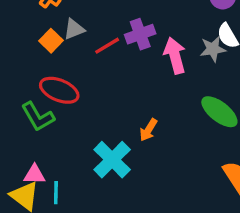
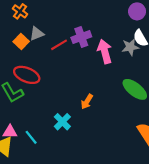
cyan cross: (112, 160) -> (62, 122), size x0.7
cyan line: (56, 193) -> (31, 137), moved, turned -40

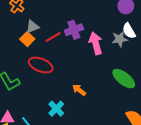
orange square: (21, 41) -> (27, 39), moved
red ellipse: (27, 75) -> (41, 65), moved
orange arrow: (87, 102) -> (79, 90), turned 96

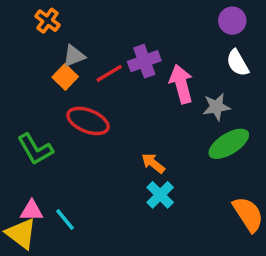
gray star: (120, 39) -> (216, 107), moved
green ellipse: (124, 79) -> (229, 144), turned -70
cyan cross: (56, 109) -> (160, 195), moved

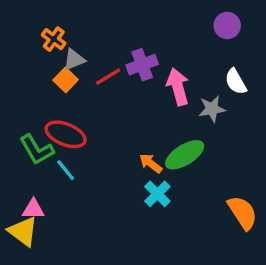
orange cross: (48, 21) -> (54, 39), moved
white semicircle: (238, 63) -> (236, 82), moved
red ellipse: (88, 121) -> (66, 134), moved
green ellipse: (229, 144) -> (185, 155), moved
cyan line: (65, 219) -> (66, 170), moved

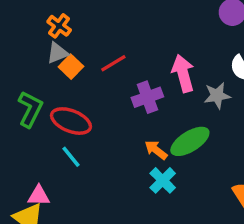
gray triangle: (74, 60) -> (57, 53), moved
purple cross: (142, 65) -> (147, 97), moved
green L-shape: (37, 150) -> (30, 109), moved, turned -123

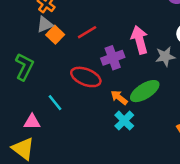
red ellipse: (71, 121) -> (86, 77), moved
pink triangle: (39, 196) -> (32, 122), moved

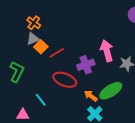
red line: (87, 32) -> (57, 53), moved

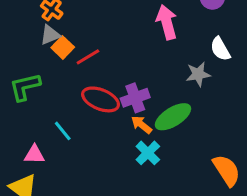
pink arrow: (107, 51) -> (167, 22), moved
purple cross: (86, 65) -> (135, 98), moved
green L-shape: (17, 72) -> (25, 87), turned -130

